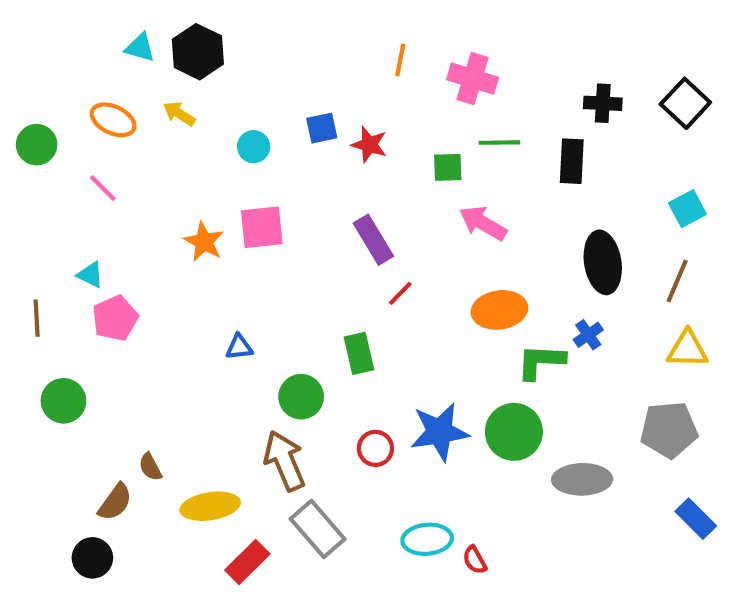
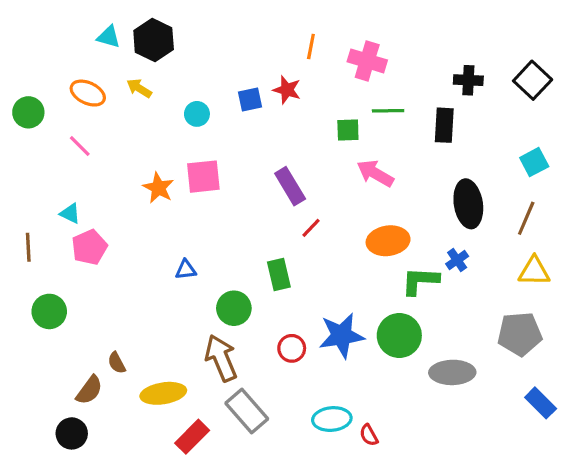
red star: (369, 145) -> (287, 90), moved

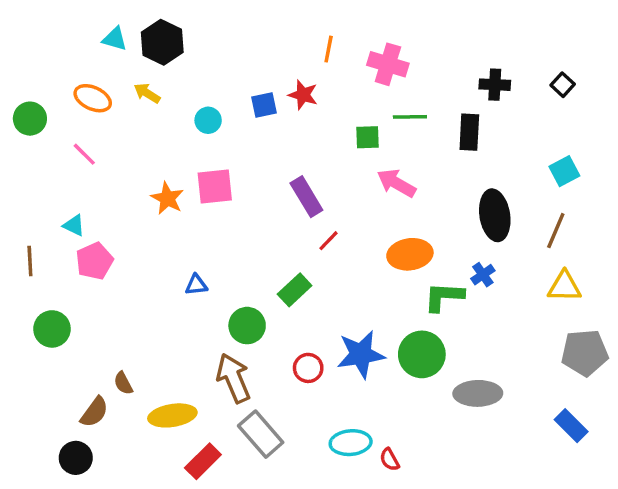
black square: (533, 80) -> (563, 85), size x0.6
green rectangle: (279, 274) -> (295, 290), turned 60
gray pentagon: (520, 334) -> (585, 353), moved

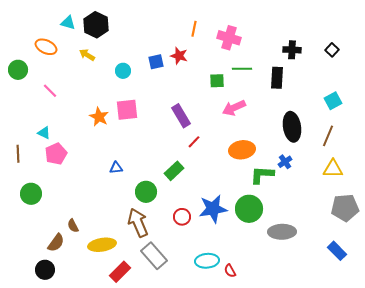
orange ellipse: (93, 98) -> (46, 47), moved
pink arrow: (396, 183) -> (234, 108), turned -55

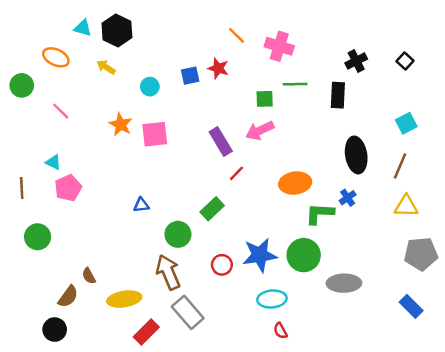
orange line: (194, 29) -> (237, 35), turned -56
black cross: (292, 50) -> (356, 61), turned -30
pink arrow: (234, 108) -> (260, 131), moved
orange star: (99, 117) -> (121, 124), moved
cyan ellipse: (207, 261) -> (272, 299), moved

